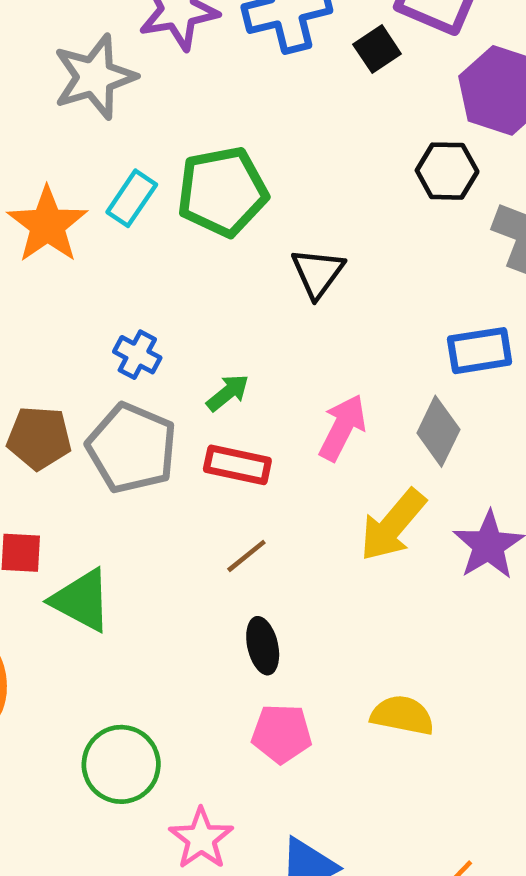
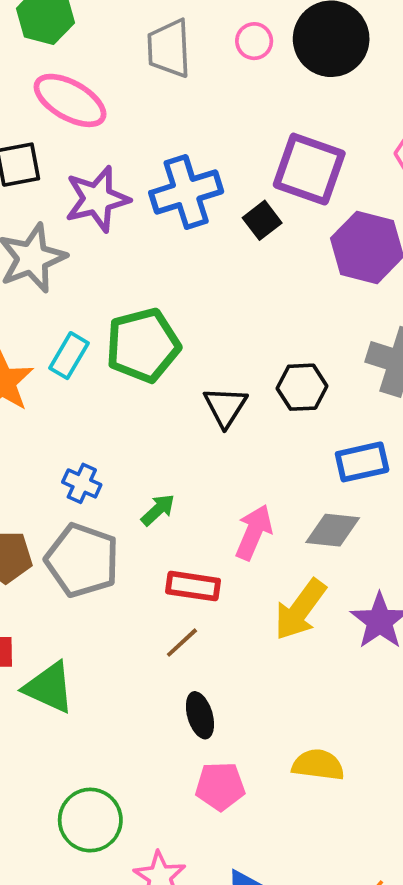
black hexagon: (447, 171) -> (302, 387), moved
gray diamond: (438, 431) -> (333, 530), turned 74
red rectangle: (237, 465) -> (193, 586), moved

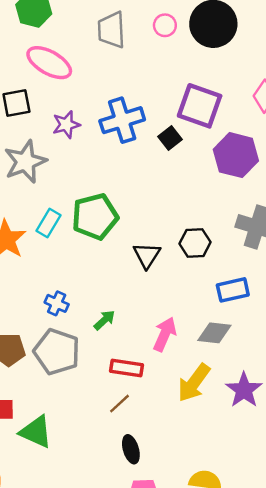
purple star: (97, 199) -> (66, 125), size x0.7

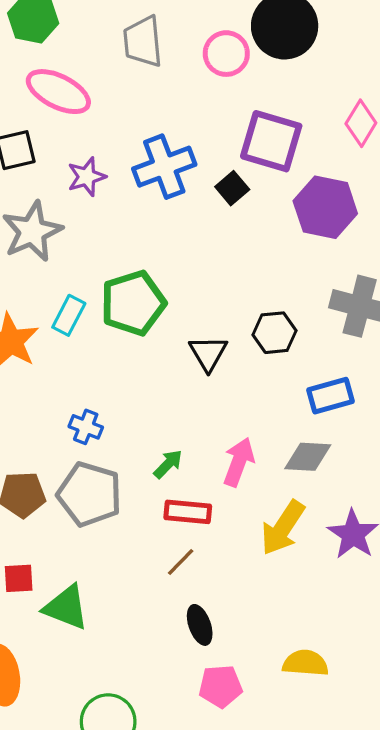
pink circle: (165, 25) -> (226, 54), moved, size x1.4
green arrow: (104, 320) -> (168, 464), moved

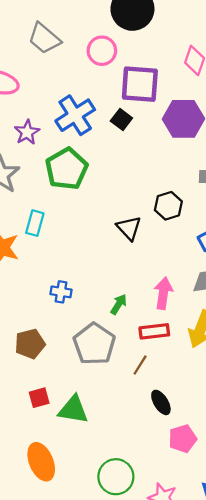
gray trapezoid: (143, 42) -> (44, 38), turned -32
pink circle: (226, 54) -> (102, 51), moved
green pentagon: (133, 303) -> (67, 169), moved
gray pentagon: (90, 494) -> (94, 344), moved, turned 30
red rectangle: (188, 512) -> (154, 331), moved

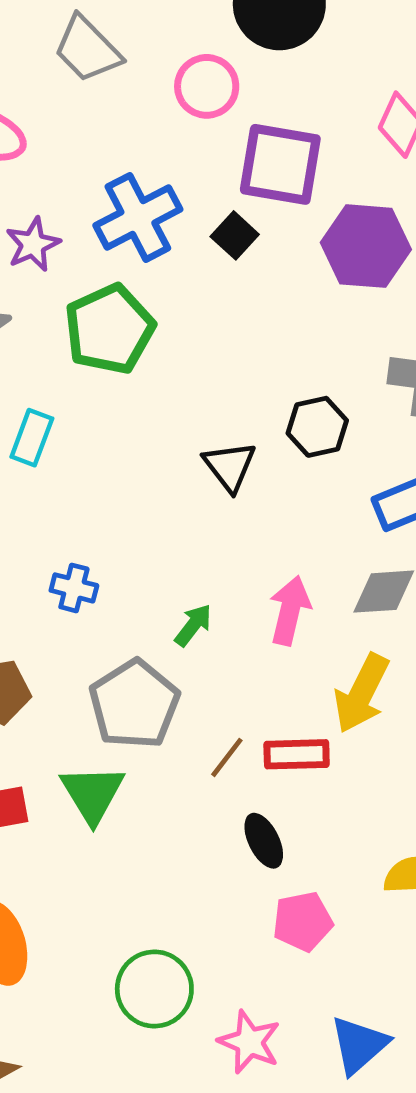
red rectangle: (154, 331) -> (297, 754), moved
green triangle: (73, 410) -> (92, 794), moved, turned 44

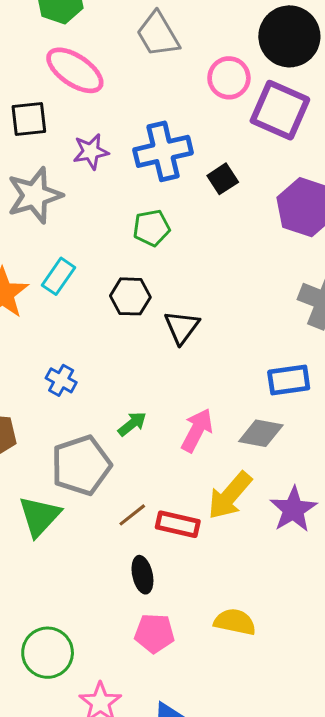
purple square: (280, 164) -> (280, 110), moved
green pentagon: (109, 329) -> (152, 228), moved, size x0.6
black hexagon: (317, 427) -> (130, 296), moved

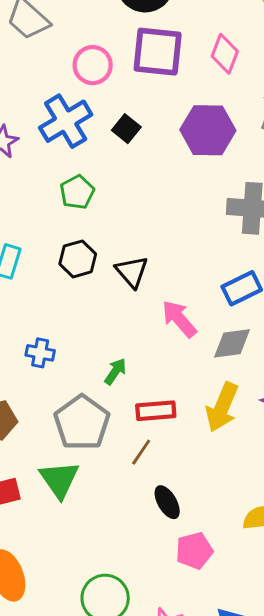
pink circle: (229, 78) -> (93, 65), moved
pink arrow: (197, 430) -> (179, 319), moved, turned -51
red rectangle: (178, 524) -> (156, 411), moved

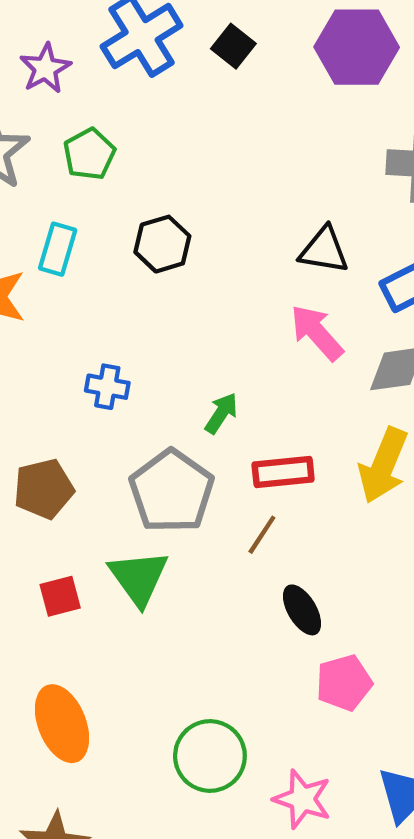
green pentagon: (77, 192) -> (89, 154), moved
black triangle: (132, 272) -> (324, 250), moved, turned -39

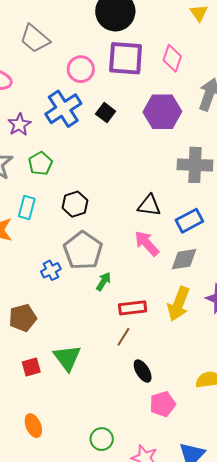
blue cross: (107, 387) -> (51, 270), turned -36
gray pentagon: (172, 491) -> (83, 250), moved
orange ellipse: (62, 724) -> (33, 426), size x0.7
green circle: (210, 756) -> (102, 439), size x0.7

